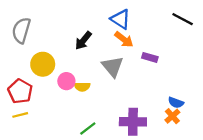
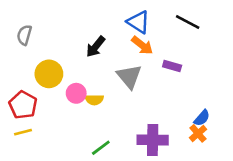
black line: (183, 19) -> (188, 22), moved
gray semicircle: (21, 30) -> (24, 35), size x0.7
blue semicircle: (176, 103) -> (202, 118), turned -70

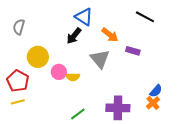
blue triangle: (138, 22) -> (84, 17), moved

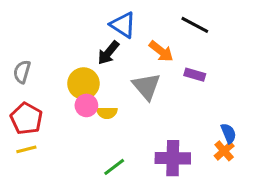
black line: (145, 17) -> (195, 25), moved
gray semicircle: (19, 27) -> (22, 72), moved
yellow circle: (38, 57) -> (83, 83), moved
blue semicircle: (156, 91) -> (228, 133), turned -64

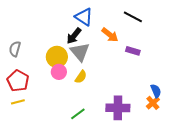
gray triangle: (146, 86) -> (80, 52), moved
yellow semicircle: (107, 113) -> (81, 77), moved, turned -56

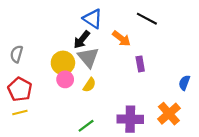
purple rectangle: (133, 51) -> (140, 64), moved, turned 64
blue semicircle: (156, 91) -> (184, 83), moved, turned -136
orange cross: (153, 103) -> (169, 114), size x1.5

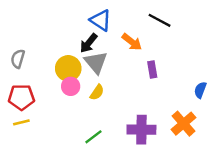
red pentagon: (20, 89) -> (21, 97), turned -30

